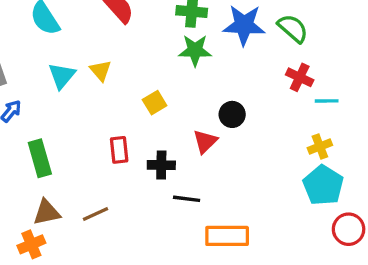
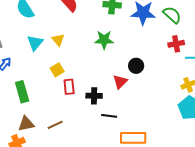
green star: (195, 50) -> (104, 40), moved
red cross: (300, 77) -> (176, 44), turned -35
yellow square: (155, 103) -> (57, 70), moved

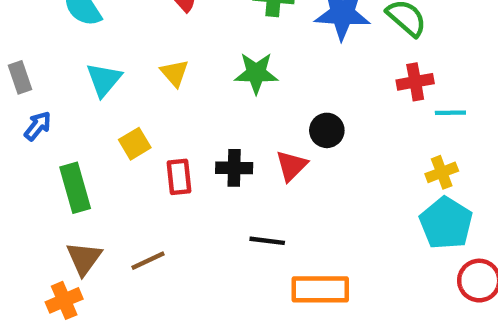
yellow triangle: (58, 40) -> (175, 73), moved
yellow square: (57, 70) -> (135, 144), moved
black cross: (94, 96) -> (234, 168), moved
brown triangle: (26, 124) -> (84, 258), turned -42

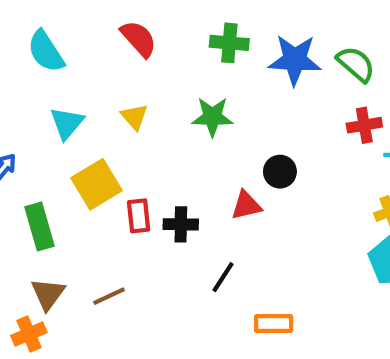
yellow square: (135, 144) -> (96, 184), size x1.6
red triangle: (292, 166) -> (246, 205), turned 32
black cross: (234, 168) -> (181, 224), moved
black line: (267, 241) -> (223, 277), turned -64
orange rectangle: (320, 289) -> (274, 323), size x0.7

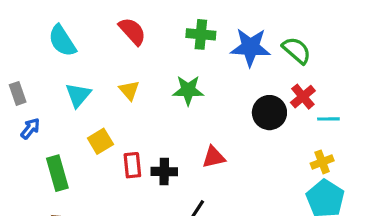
red cross: (364, 125) -> (303, 97), turned -30
black circle: (280, 172) -> (269, 113), moved, size x1.4
yellow square: (96, 184) -> (100, 141), size x0.7

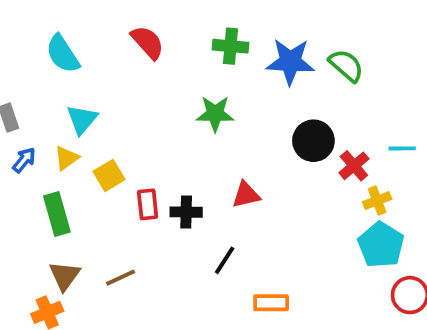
yellow triangle: (129, 90) -> (67, 158), moved, turned 35
red cross: (303, 97) -> (354, 166), moved
cyan line: (328, 119) -> (402, 148), moved

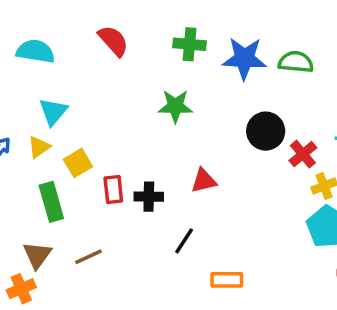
cyan semicircle: (63, 54) -> (35, 51), turned 132
green semicircle: (346, 65) -> (296, 62), turned -36
green rectangle: (57, 214) -> (51, 202), moved

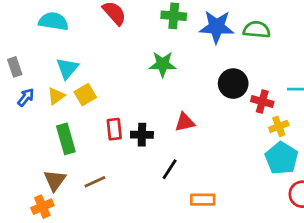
red cross: (303, 154) -> (262, 102), turned -35
yellow square: (78, 163) -> (85, 95), moved

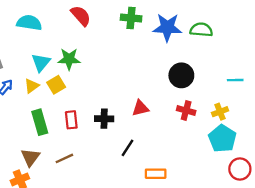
green star: (163, 64) -> (69, 59), moved
red cross: (262, 102) -> (186, 110), moved
red rectangle: (114, 129) -> (71, 120), moved

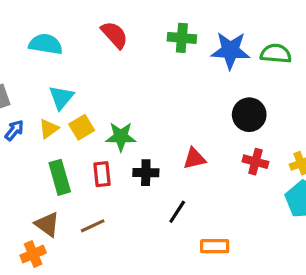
green star: (69, 59) -> (121, 137), moved
brown triangle: (30, 157) -> (47, 224), turned -30

